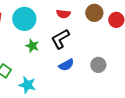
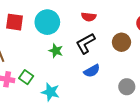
brown circle: (94, 13) -> (121, 42), moved
gray circle: (98, 65) -> (127, 87), moved

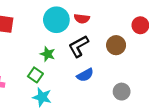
cyan circle: (47, 22) -> (56, 20), moved
green square: (26, 77) -> (35, 75), moved

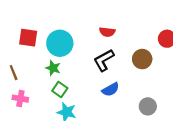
cyan circle: (56, 20) -> (60, 43), moved
green star: (48, 54) -> (53, 68), moved

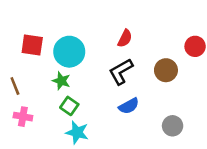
red semicircle: (107, 32) -> (125, 38), turned -70

